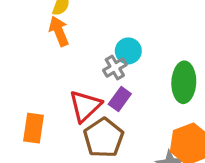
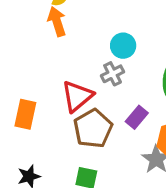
gray cross: (115, 67) -> (113, 74), moved
purple rectangle: (120, 99) -> (137, 117), moved

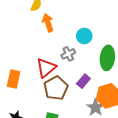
orange arrow: (57, 22) -> (48, 23), moved
cyan circle: (123, 46) -> (84, 36), moved

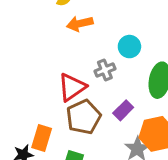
orange arrow: (48, 23) -> (80, 24), turned -90
orange rectangle: (14, 79) -> (42, 138), moved

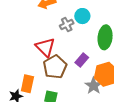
gray cross: (105, 70) -> (67, 25), moved
red triangle: (72, 87) -> (45, 47), turned -35

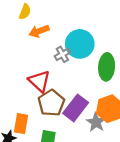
cyan circle: (82, 16) -> (80, 44), size x1.6
purple rectangle: (82, 60) -> (76, 108), moved, size x1.6

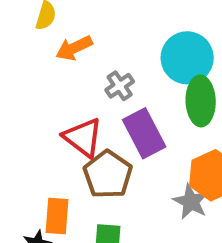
cyan circle: (80, 44) -> (187, 58), moved
purple rectangle: (76, 108) -> (144, 133), moved, turned -60

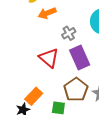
brown pentagon: (108, 174) -> (76, 90), moved
orange rectangle: (57, 216) -> (34, 96), turned 36

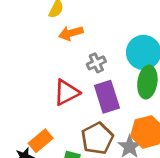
red triangle: (49, 58) -> (67, 92), turned 45

